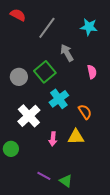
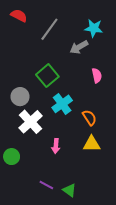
gray arrow: (67, 53) -> (79, 47), moved, turned -90
gray circle: (19, 77) -> (20, 97), moved
yellow triangle: (76, 137) -> (92, 144), moved

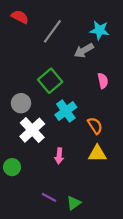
green triangle: (69, 190) -> (74, 203), turned 48

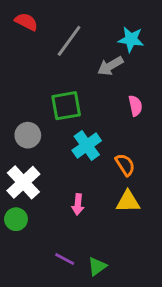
green square: (50, 81) -> (66, 106), turned 30
white cross: (32, 130) -> (23, 182), moved

